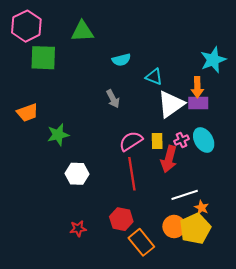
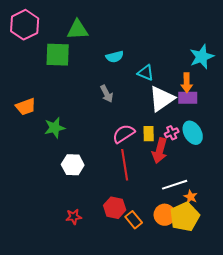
green square: (43, 58) -> (58, 55), moved
orange rectangle: (141, 242) -> (134, 220), moved, size x0.7

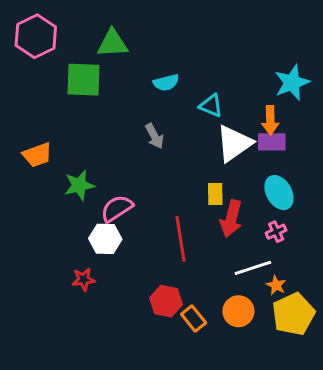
pink cross: (172, 133) -> (276, 232), moved
pink semicircle: (124, 134) -> (117, 208), moved
red star: (74, 217) -> (84, 279), moved
yellow pentagon: (185, 217) -> (293, 314), moved

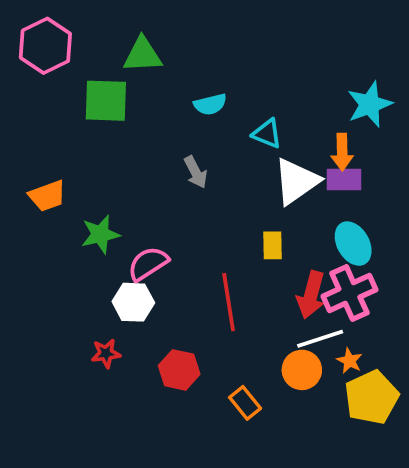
red arrow: (231, 219) -> (311, 295), moved
pink cross: (276, 232) -> (349, 293), size x2.0
red hexagon: (166, 301) -> (179, 370), moved
orange circle: (238, 311) -> (302, 370), moved

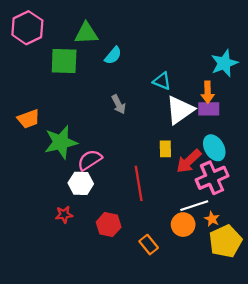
cyan semicircle: (210, 104) -> (113, 55), moved, turned -36
green star: (100, 234) -> (61, 142), size x1.4
red arrow: (311, 295) -> (189, 161), moved, turned 32

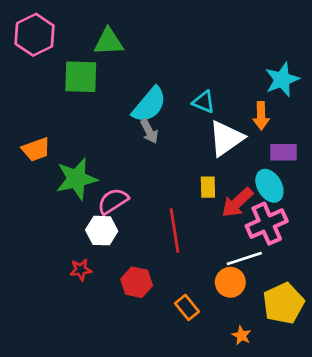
cyan semicircle: (113, 55) -> (149, 105), moved, size x1.6
purple rectangle: (209, 109) -> (283, 152), moved
orange star: (212, 219) -> (242, 335), moved

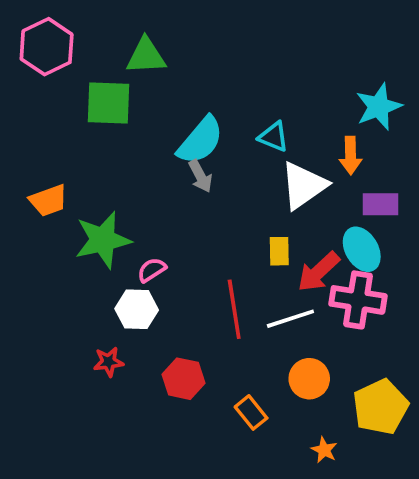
pink semicircle: (113, 201) -> (152, 270), size x0.7
pink cross: (267, 224) -> (358, 300), turned 33
white line: (244, 258) -> (290, 319), moved

